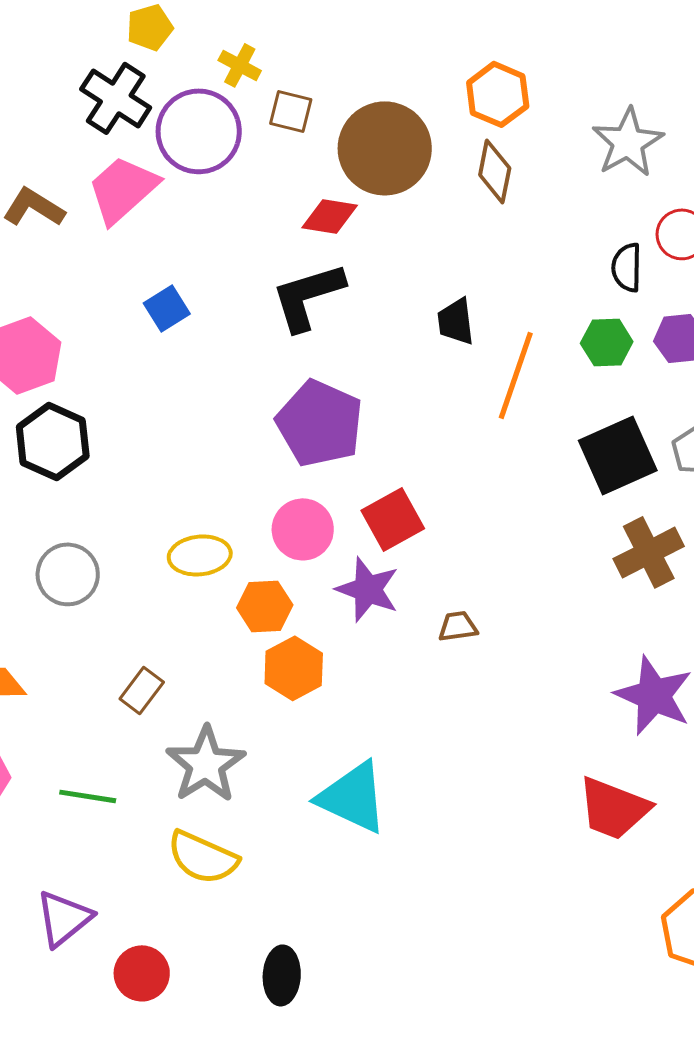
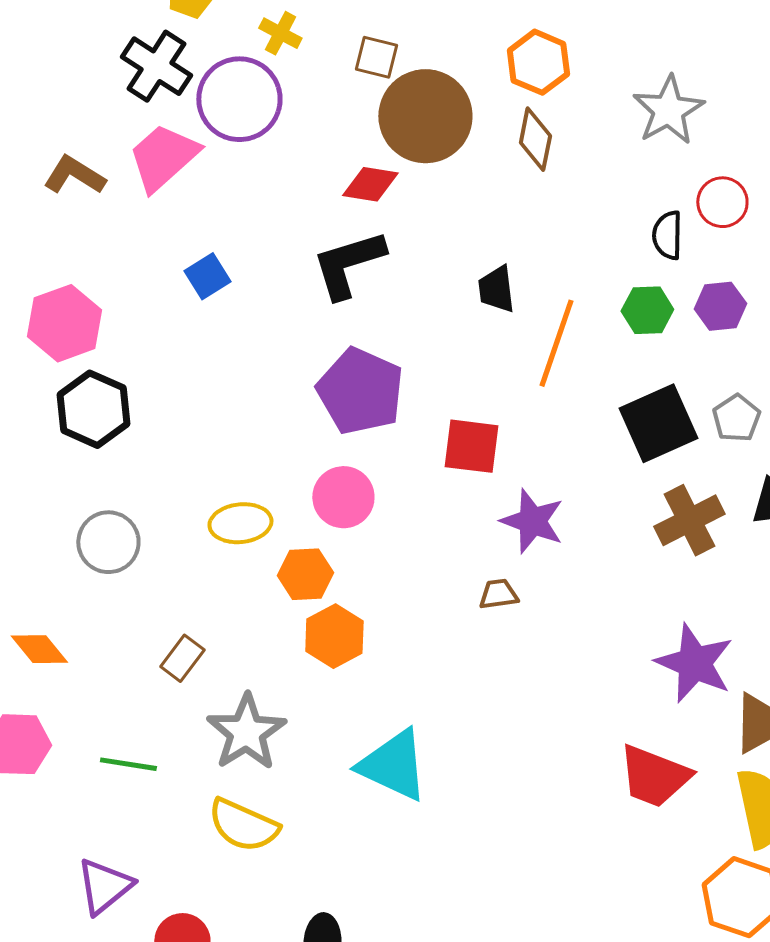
brown square: (291, 111) -> (376, 57), moved
red square: (393, 519) -> (471, 446), moved, turned 36
purple star: (368, 589) -> (532, 521), moved

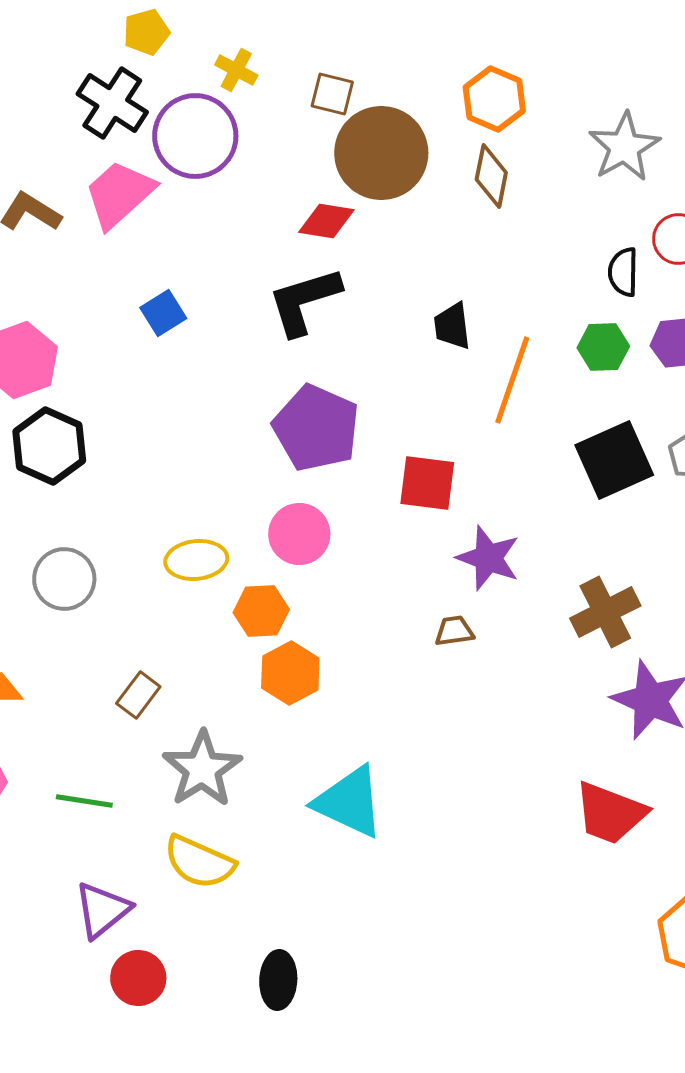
brown cross: (689, 520) -> (605, 612), moved
purple triangle: (104, 886) -> (102, 910), moved

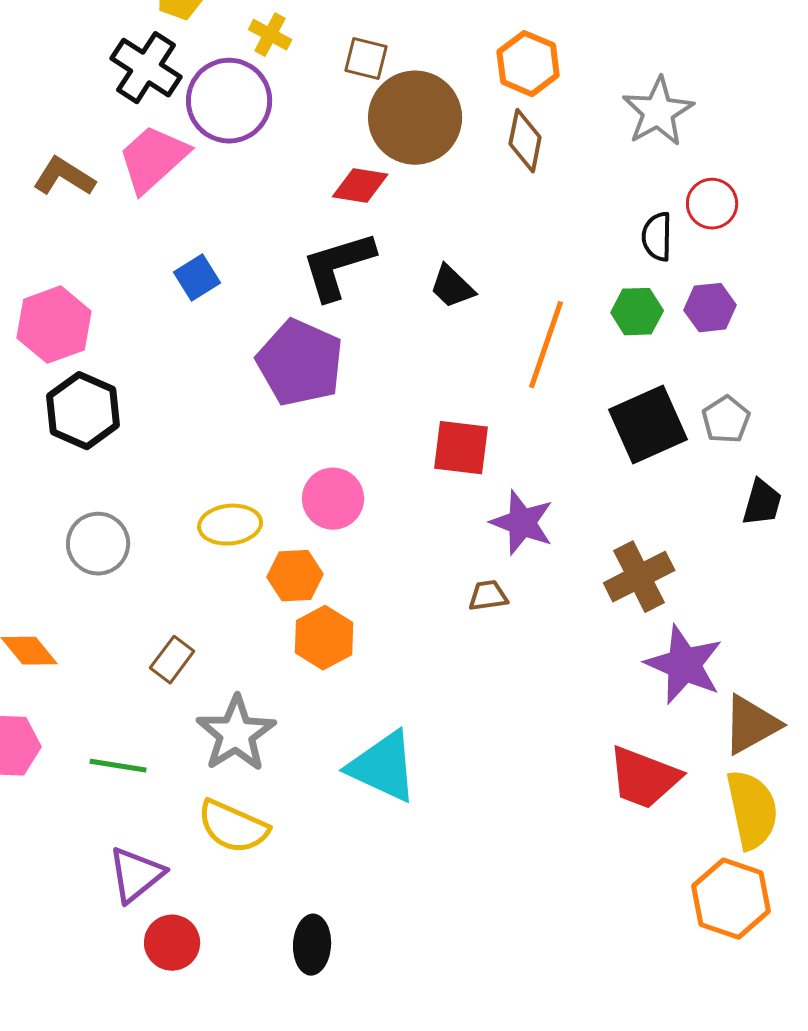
black trapezoid: (452, 326) -> (452, 287), moved, turned -39
purple pentagon: (316, 428) -> (300, 363), moved

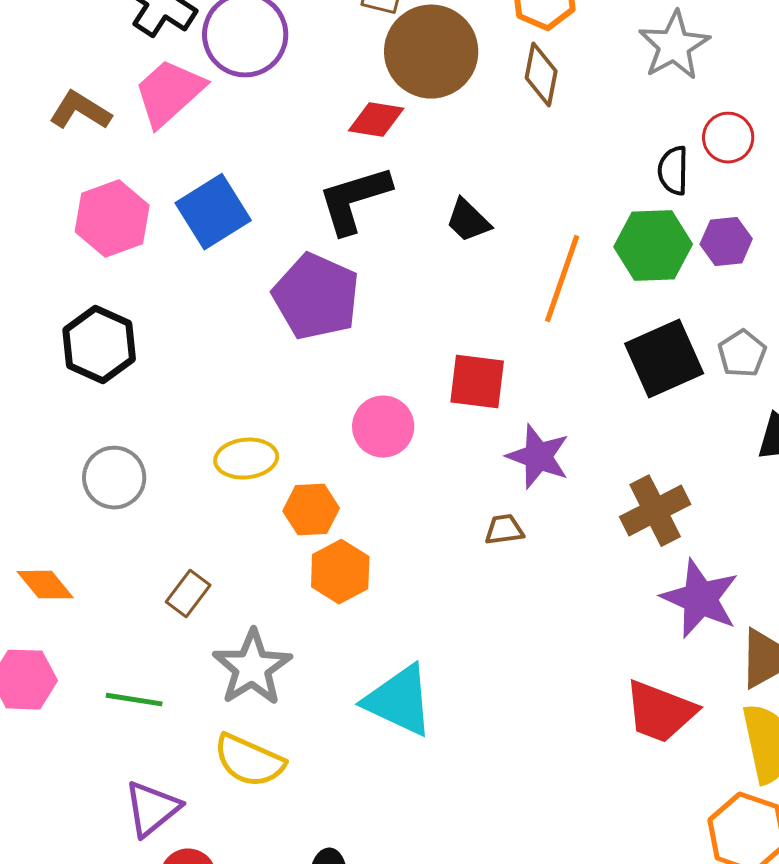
blue square: (197, 278) -> (213, 212), size x1.6
green hexagon: (637, 312) -> (653, 246), size x1.5
pink hexagon: (54, 325) -> (112, 219), moved
pink circle: (333, 499) -> (383, 427), moved

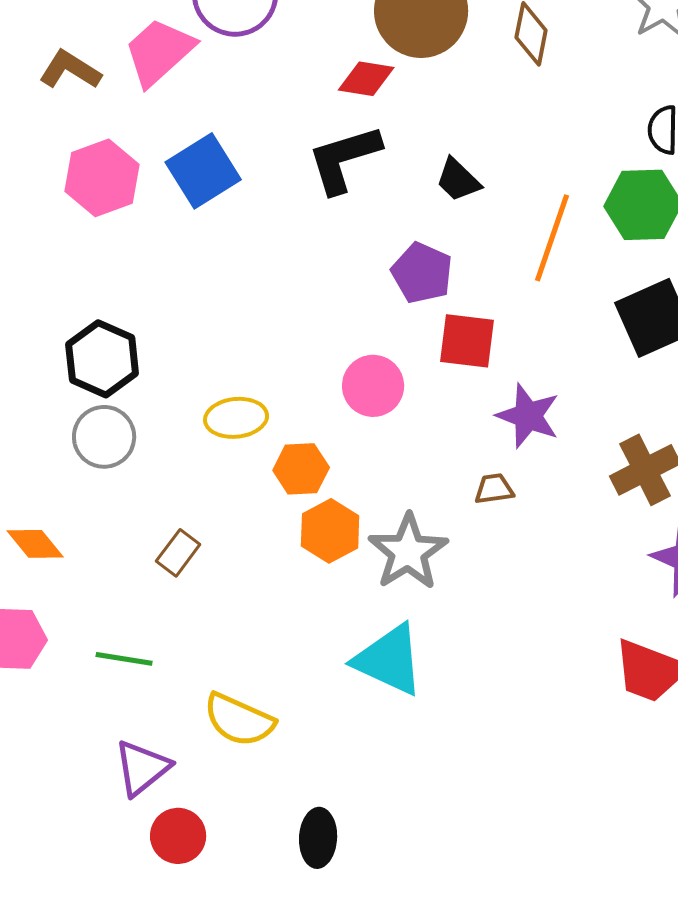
purple pentagon: (316, 297) -> (422, 273), moved, size x0.7
black hexagon: (99, 345) -> (102, 359), moved
gray star: (252, 668) -> (408, 552), moved

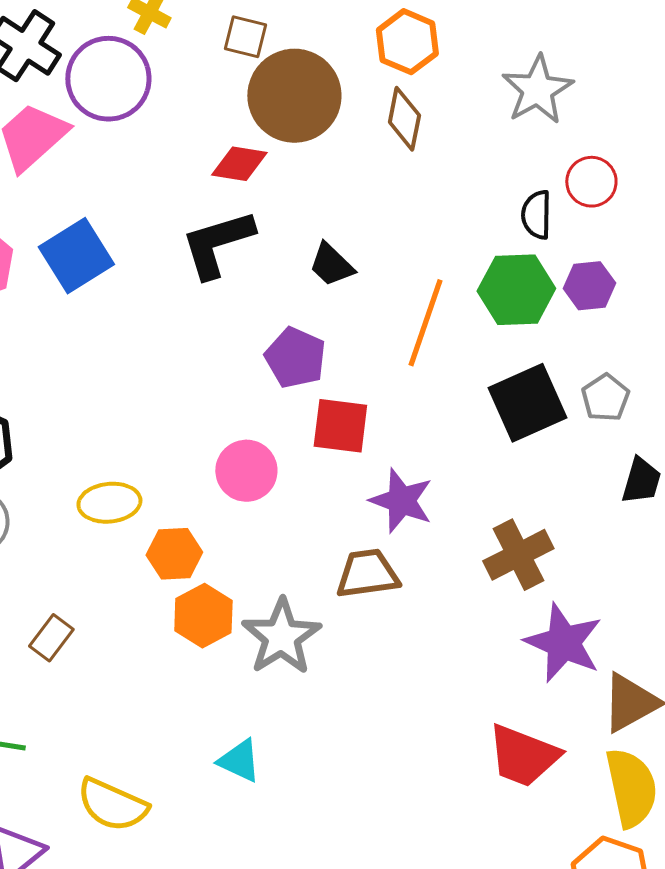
brown trapezoid: (494, 489) -> (367, 574), size x1.6
cyan triangle: (389, 660) -> (239, 761), moved, size x0.6

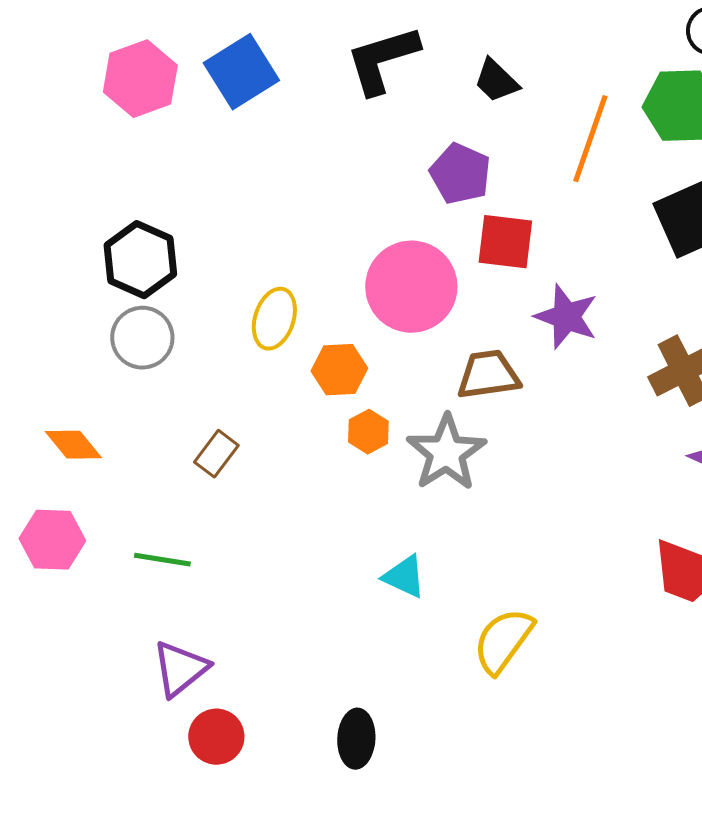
pink circle: (246, 471) -> (411, 287), size x1.5
yellow ellipse: (109, 503) -> (274, 319), turned -66
brown trapezoid: (367, 574) -> (488, 375), moved
orange hexagon: (203, 616) -> (368, 432), size x0.7
yellow semicircle: (112, 805) -> (503, 641), moved, turned 102

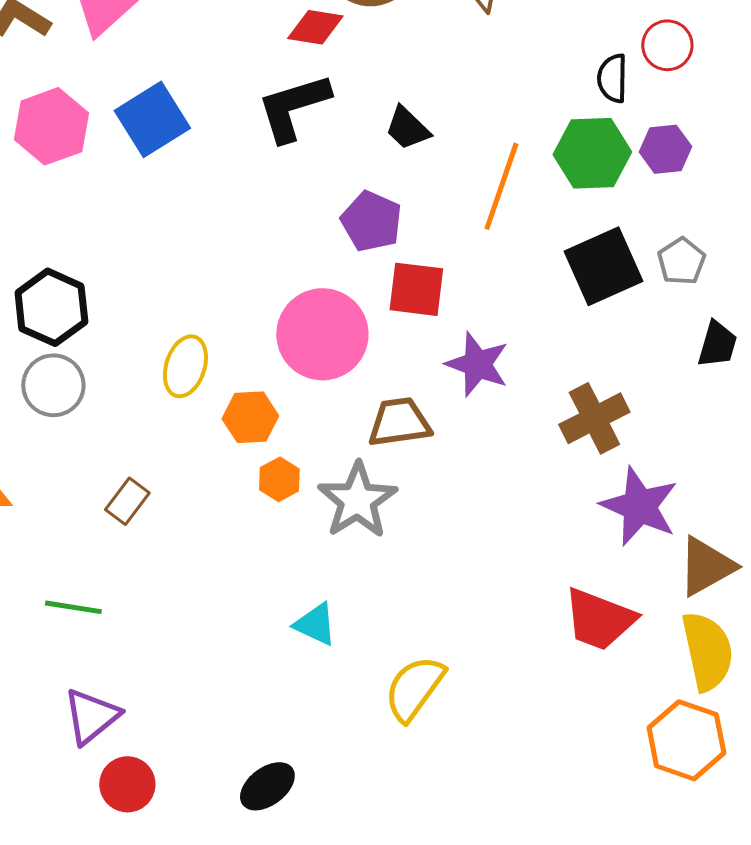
black ellipse: (356, 739) -> (267, 786), turned 50

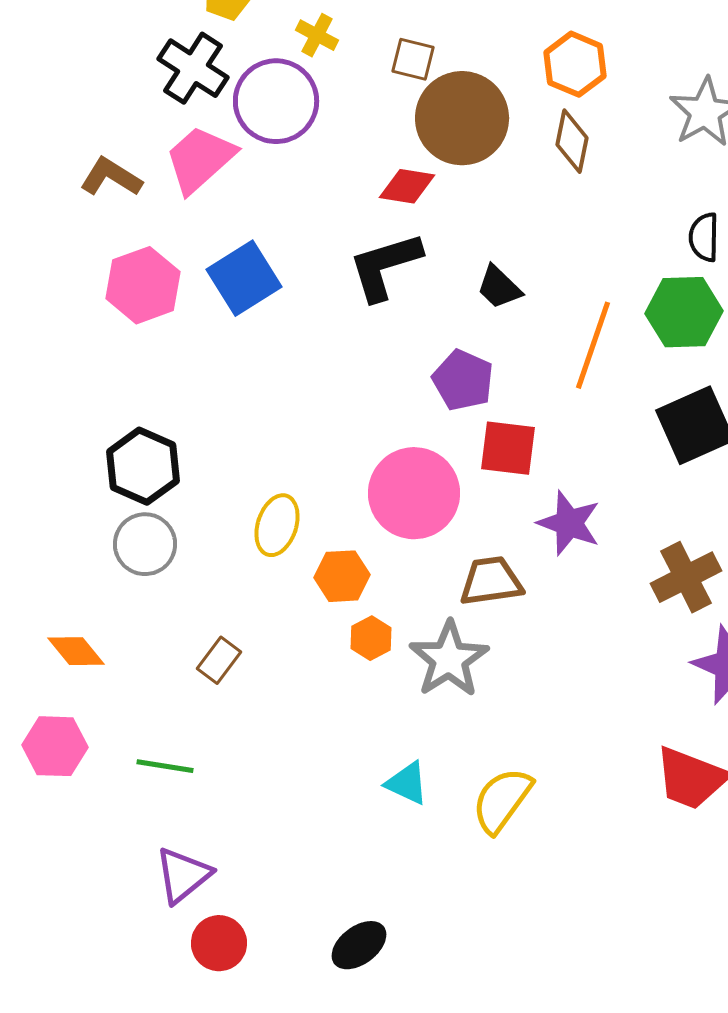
yellow semicircle: (414, 688) -> (502, 800), moved

